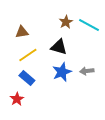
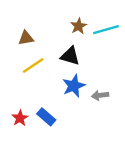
cyan line: (89, 25) -> (106, 30), turned -45
gray arrow: (87, 71) -> (100, 95), moved
blue rectangle: (27, 78) -> (46, 117), moved

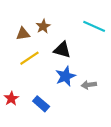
brown star: (79, 26) -> (43, 26), moved
cyan line: (106, 30) -> (94, 26), turned 40
red star: (20, 118) -> (11, 99), moved

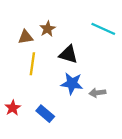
yellow line: (29, 58) -> (32, 64), turned -48
blue star: (65, 76) -> (72, 83), turned 30

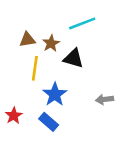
brown star: (48, 29) -> (51, 43), moved
cyan line: (103, 29) -> (82, 23), moved, turned -45
blue star: (72, 83) -> (55, 94), moved, turned 30

